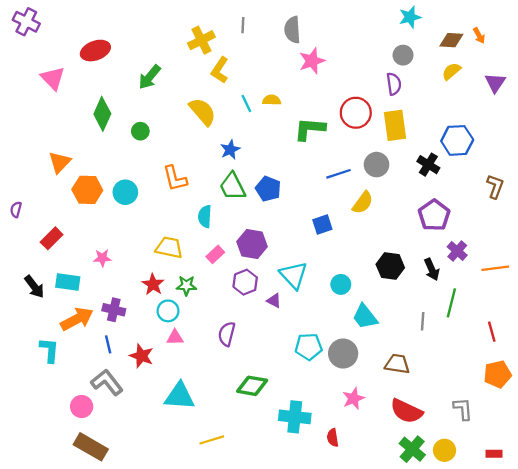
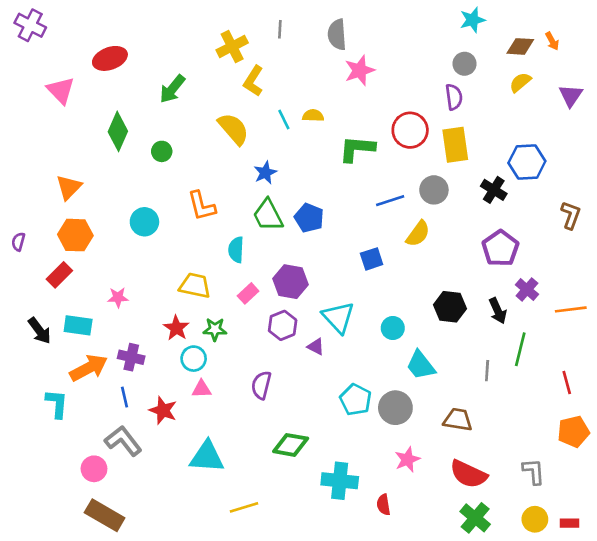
orange hexagon: (87, 190) -> (75, 235), moved
cyan pentagon: (309, 347) -> (356, 400), turned 30
yellow circle: (444, 450) -> (535, 519), moved

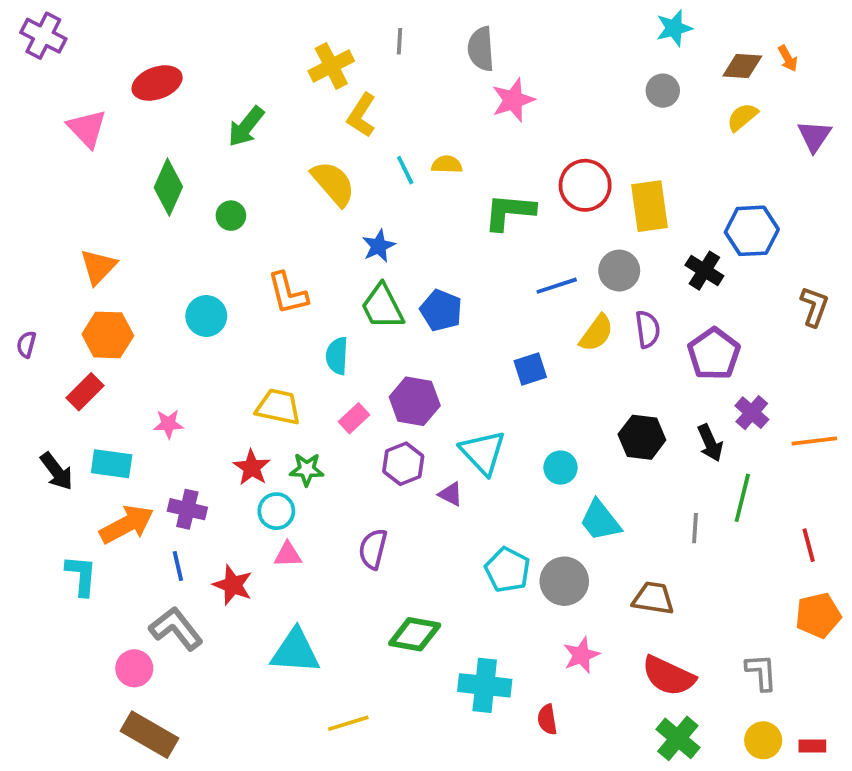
purple semicircle: (454, 97) -> (648, 329), moved

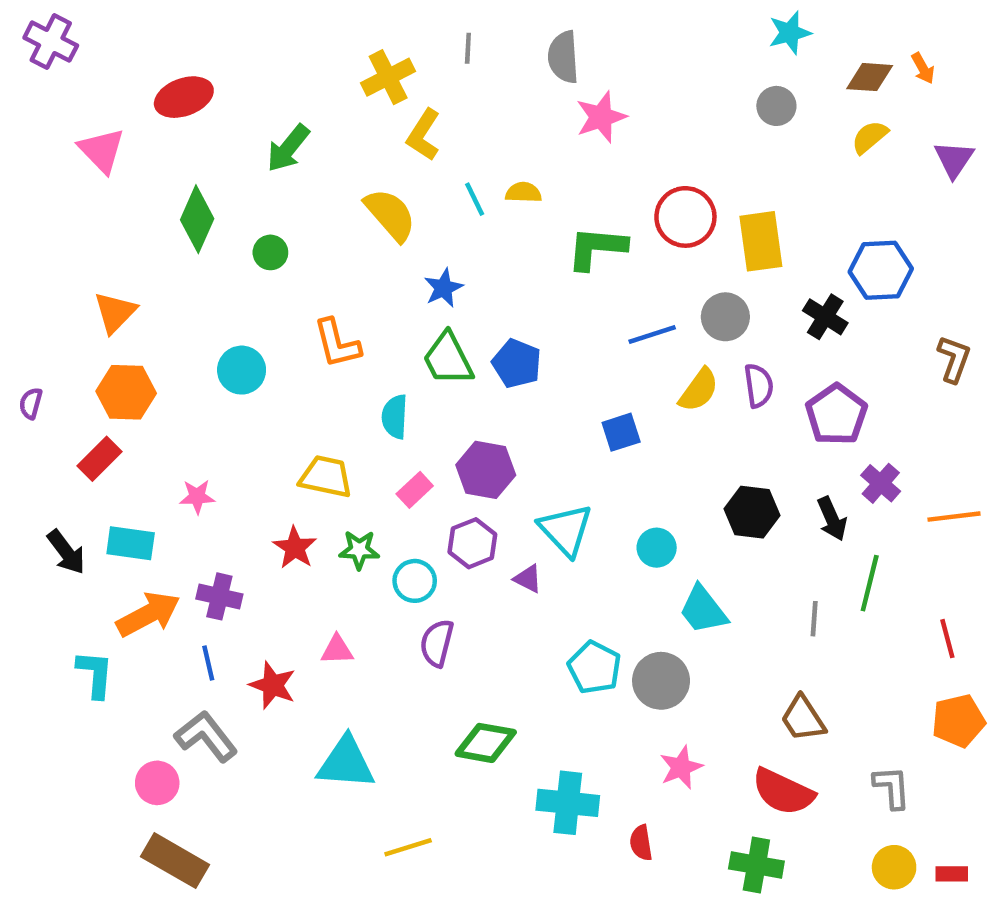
cyan circle: (276, 511) -> (415, 581), moved
brown trapezoid: (653, 598) -> (803, 719), moved, turned -132
green cross: (678, 738) -> (756, 865), moved, turned -30

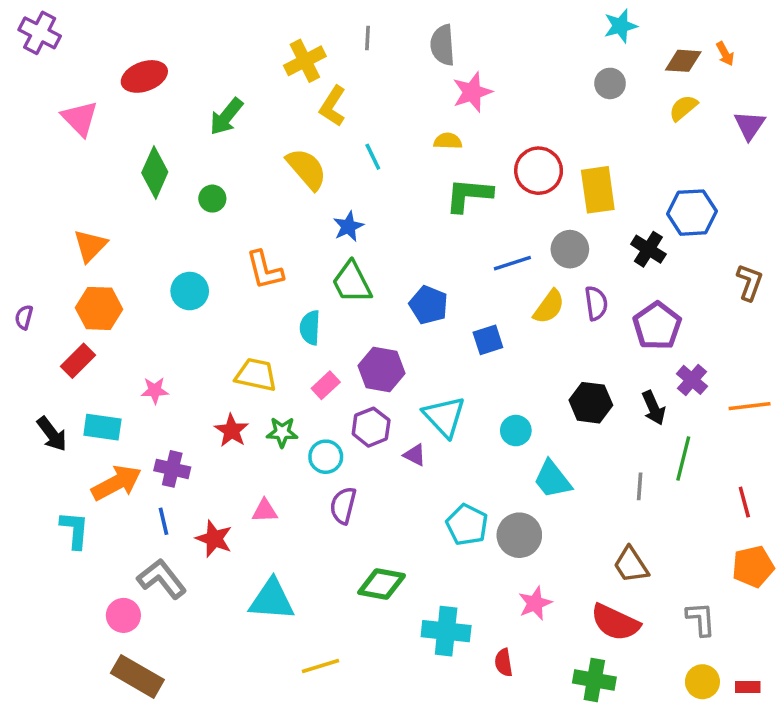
yellow semicircle: (523, 193) -> (448, 141), moved
blue pentagon: (517, 363) -> (429, 305), moved

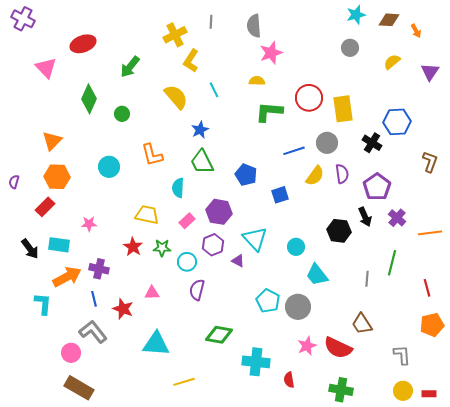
brown diamond: (683, 61) -> (389, 20), moved
black arrow: (654, 408) -> (365, 217), moved
red semicircle: (615, 622) -> (338, 348), moved

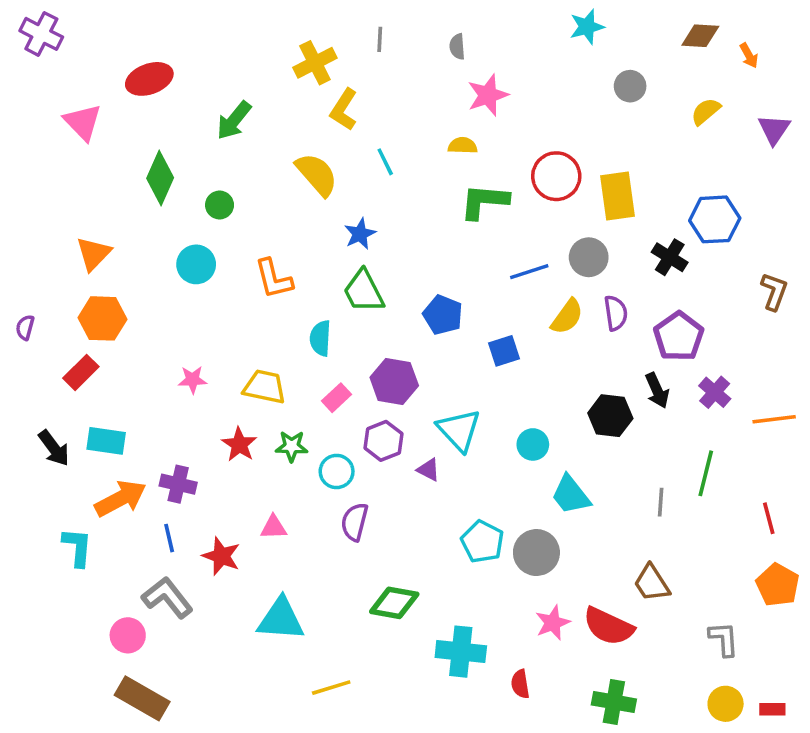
cyan star: (356, 15) -> (587, 27), moved
gray semicircle: (254, 26) -> (457, 47), size x0.6
cyan circle: (109, 167) -> (196, 264), moved
pink star: (89, 224) -> (193, 380), moved
orange pentagon: (432, 325) -> (778, 585), turned -30

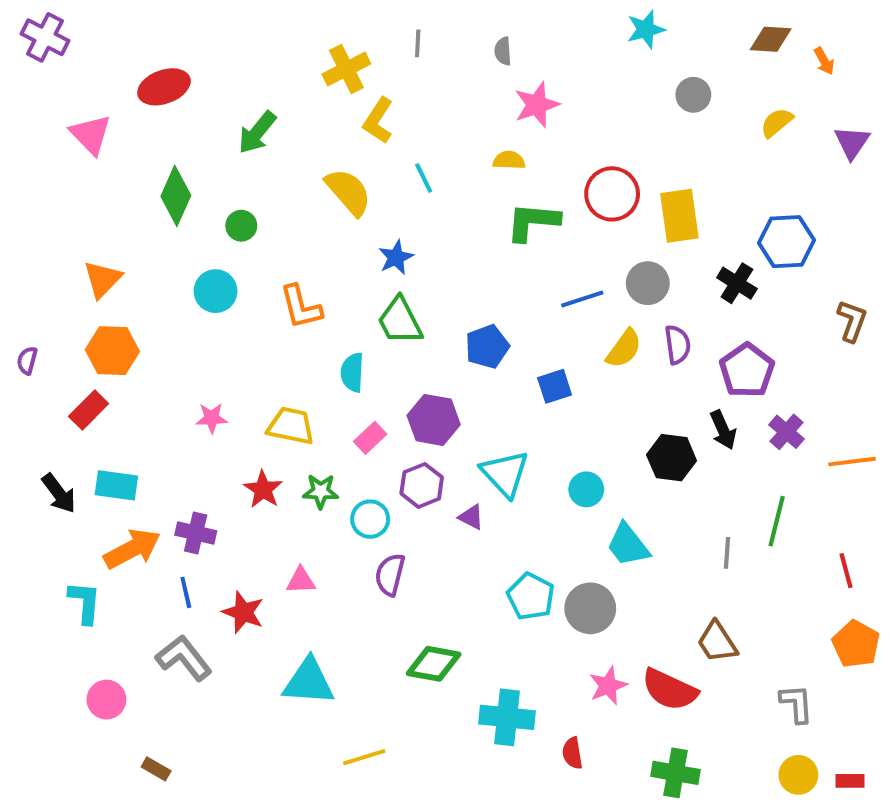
blue pentagon: (443, 315) -> (487, 347), turned 30
pink circle: (128, 635) -> (106, 700), moved
brown rectangle: (142, 698) -> (156, 769), size x0.5

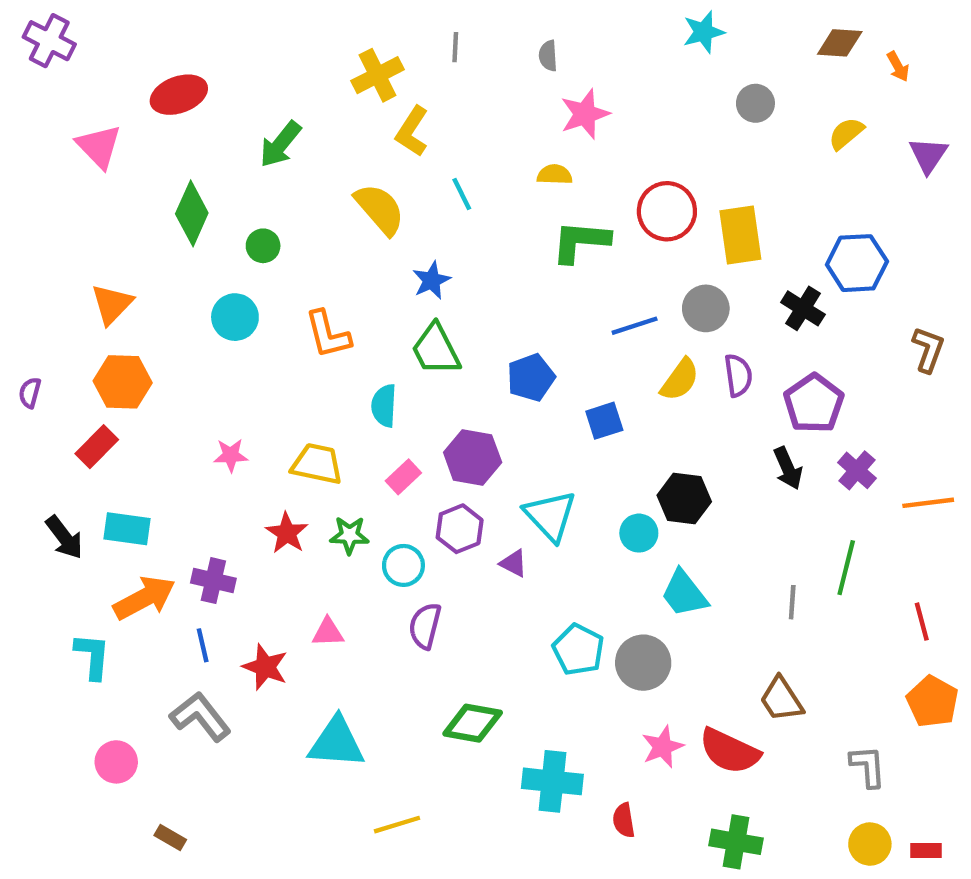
black hexagon: (672, 458) -> (684, 498), moved

